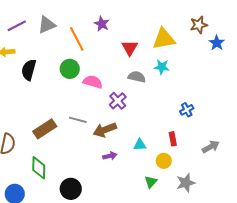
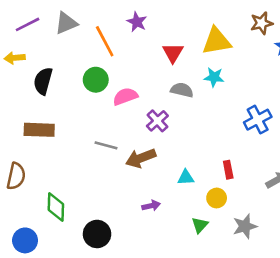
pink semicircle: (93, 82) -> (125, 96), turned -36
blue cross: (187, 110) -> (258, 120), moved, size x1.5
brown rectangle: (45, 129) -> (39, 130), moved, turned 35
purple arrow: (110, 156) -> (151, 206), moved

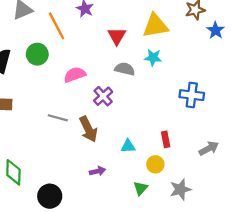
green circle: (96, 80) -> (37, 54), moved
blue cross: (258, 120) -> (192, 95), turned 35
brown arrow: (141, 158) -> (88, 129), turned -95

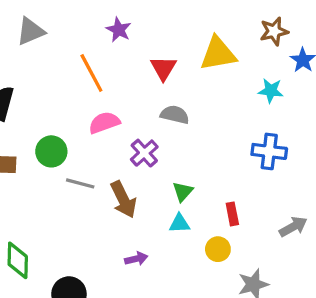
orange line: (57, 26) -> (91, 73), moved
green circle: (37, 54) -> (51, 151), moved
cyan star: (153, 58) -> (271, 91), moved
green triangle: (141, 188) -> (183, 191), moved

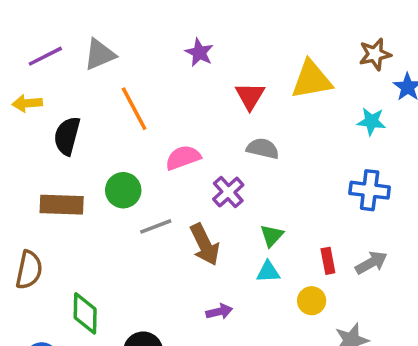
orange line: (91, 73) -> (134, 109), moved
gray line: (80, 183) -> (156, 226), turned -36
gray arrow: (293, 227) -> (371, 263), moved

